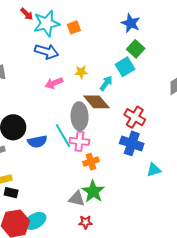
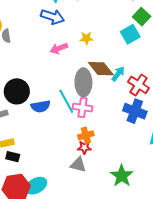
cyan arrow: (106, 83) -> (118, 74), moved
orange cross: (91, 162) -> (86, 135), moved
green star: (93, 191) -> (122, 176), moved
red star: (85, 222) -> (84, 147), moved

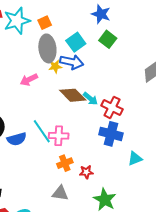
blue arrow: (52, 17) -> (72, 62), moved
cyan square: (130, 34) -> (76, 42), moved
cyan arrow: (118, 74) -> (90, 99), turned 98
gray ellipse: (83, 82) -> (47, 48), moved
red star: (84, 147) -> (86, 172), moved

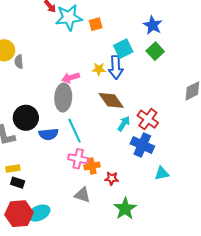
gray ellipse: (47, 48) -> (63, 97), moved
blue arrow: (72, 62) -> (116, 67), turned 65
cyan arrow: (90, 99) -> (124, 124), moved, turned -105
pink cross: (59, 136) -> (78, 159), moved

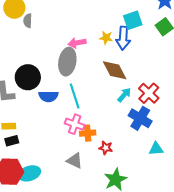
black rectangle: (18, 183) -> (12, 141), turned -40

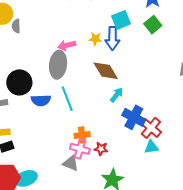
red cross: (149, 93) -> (151, 128), moved
pink cross: (75, 124) -> (80, 149), moved

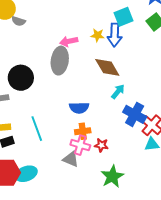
gray semicircle: (16, 26) -> (19, 21), turned -72
cyan line: (67, 99) -> (37, 129), moved
blue semicircle: (41, 100) -> (79, 108), moved

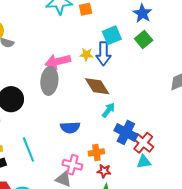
pink arrow: (69, 41) -> (58, 61), size x1.4
orange cross: (83, 131) -> (96, 152), moved
red star: (101, 145) -> (104, 171), moved

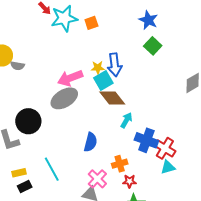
cyan square: (112, 35) -> (103, 80), moved
gray ellipse: (49, 81) -> (64, 98), turned 60
blue semicircle: (70, 127) -> (90, 142), turned -66
pink cross: (72, 165) -> (97, 179), turned 36

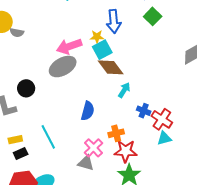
blue arrow: (115, 65) -> (114, 21), moved
black circle: (28, 121) -> (26, 88), size x0.7
blue cross: (146, 140) -> (144, 111), size x0.6
red star: (130, 181) -> (126, 151), size x1.6

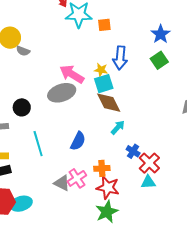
pink arrow: (69, 46) -> (72, 74), turned 40
cyan line: (48, 137) -> (38, 144), moved
gray triangle: (86, 163) -> (62, 183), moved

